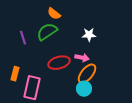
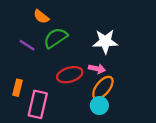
orange semicircle: (54, 14) -> (41, 17), moved
white star: (89, 35) -> (105, 41), size x1.5
purple line: (23, 38) -> (27, 45), turned -40

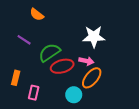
green semicircle: (55, 38) -> (49, 53), moved
pink rectangle: (38, 104) -> (34, 93), size x0.6
cyan circle: (99, 106) -> (74, 95), moved

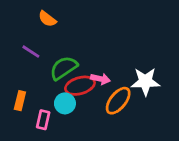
white star: (94, 37) -> (145, 82), moved
pink arrow: (86, 61) -> (100, 79), moved
cyan circle: (74, 95) -> (65, 103), moved

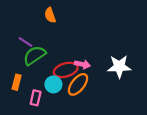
orange semicircle: (47, 19) -> (50, 15), moved, turned 32
green semicircle: (64, 68) -> (34, 55), moved
orange ellipse: (118, 101) -> (78, 84), moved

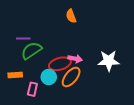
orange semicircle: (50, 15) -> (71, 16), moved
purple line: (26, 42) -> (23, 38), turned -32
orange rectangle: (17, 82) -> (15, 75), turned 72

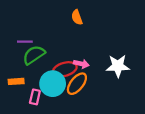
cyan circle: (49, 77) -> (53, 84), size x1.5

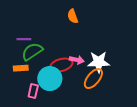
white star: (118, 66) -> (99, 62), moved
orange rectangle: (16, 81) -> (21, 68), moved
orange ellipse: (77, 84) -> (93, 79), moved

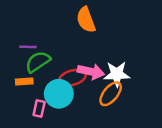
orange semicircle: (73, 16) -> (86, 20), size x1.5
pink arrow: (77, 60) -> (91, 72), size x1.5

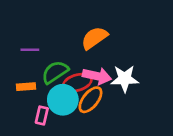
orange semicircle: (86, 20) -> (94, 38), moved, turned 75
green semicircle: (38, 62) -> (55, 72), moved
orange ellipse: (111, 94) -> (90, 100), moved

